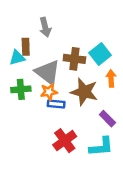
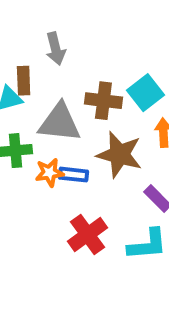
gray triangle: (48, 72) -> (59, 123), turned -32
orange star: (49, 92) -> (50, 173), moved

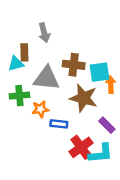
cyan square: (145, 93) -> (100, 72), moved, turned 30
blue rectangle: (73, 175) -> (59, 124), moved
red cross: (87, 235) -> (81, 147), moved

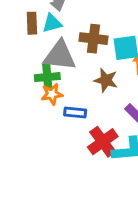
cyan triangle: (16, 64) -> (52, 23), moved
green cross: (19, 96) -> (47, 77), moved
brown star: (83, 98) -> (106, 80), size x0.7

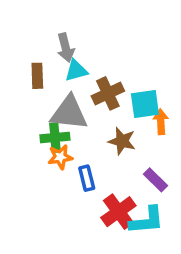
cyan triangle: (52, 23) -> (76, 71), moved
brown cross: (94, 39) -> (108, 93), turned -32
blue rectangle: (75, 112) -> (87, 178), turned 70

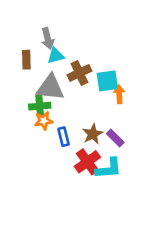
brown star: (122, 141) -> (93, 134), moved, turned 30

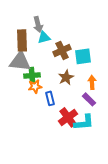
brown rectangle: (26, 60) -> (22, 40), size x1.5
gray triangle: (50, 88) -> (20, 61), moved
orange arrow: (119, 94) -> (92, 82), moved
brown star: (93, 134) -> (66, 77), moved

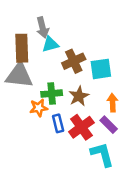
green cross: (32, 75) -> (52, 94), moved
red cross: (68, 117) -> (81, 127), moved
cyan L-shape: (84, 122) -> (102, 154), turned -100

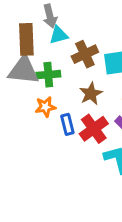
green cross: (52, 94) -> (48, 75), moved

